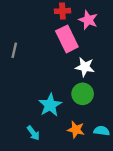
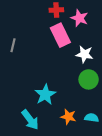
white star: (85, 67) -> (85, 54), moved
green circle: (83, 94) -> (89, 79), moved
cyan arrow: (33, 133) -> (30, 120), size x1.5

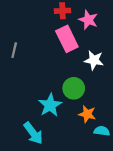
green circle: (89, 79) -> (74, 88), moved
orange star: (68, 117) -> (87, 114), moved

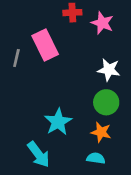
pink rectangle: (67, 39) -> (45, 45), moved
green circle: (74, 88) -> (106, 102), moved
cyan semicircle: (102, 131) -> (96, 158), moved

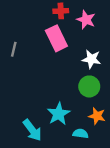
pink rectangle: (45, 45) -> (56, 38), moved
cyan star: (58, 122) -> (59, 114), moved
orange star: (101, 132) -> (97, 116), moved

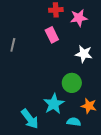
pink star: (86, 20) -> (79, 18), turned -30
pink rectangle: (56, 38) -> (52, 35), size x0.7
green circle: (89, 86) -> (72, 83), moved

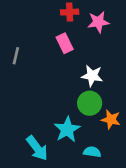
white star: (84, 54) -> (92, 76), moved
orange star: (89, 106) -> (111, 119), moved

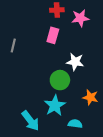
pink rectangle: (65, 43) -> (53, 35), turned 42
green circle: (90, 103) -> (60, 80), moved

